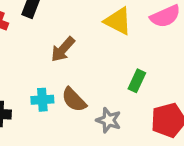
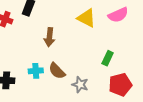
brown arrow: (63, 49) -> (50, 37), turned -36
green rectangle: (137, 81) -> (108, 58), moved

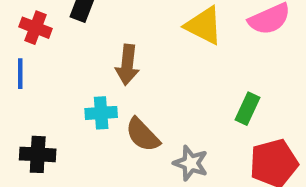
cyan cross: (36, 71) -> (101, 113), moved

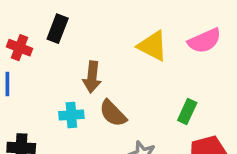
brown semicircle: (143, 135) -> (113, 113), moved

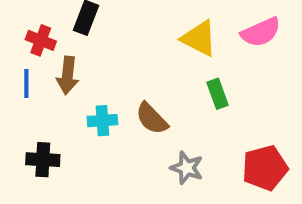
brown arrow: (92, 77) -> (68, 75), moved
green rectangle: (187, 112) -> (218, 94), moved, turned -45

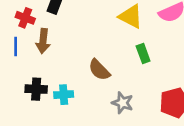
cyan cross: (102, 121) -> (64, 95), moved
black cross: (43, 160) -> (36, 89), moved

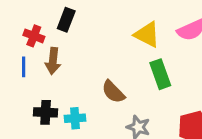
green rectangle: (143, 53) -> (160, 74), size x1.4

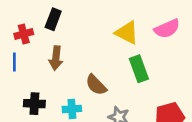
red cross: (34, 36) -> (24, 34), turned -36
brown arrow: (53, 61) -> (56, 58), moved
cyan cross: (75, 118) -> (72, 109), moved

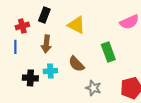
yellow triangle: (127, 33) -> (76, 25), moved
cyan cross: (72, 109) -> (50, 71), moved

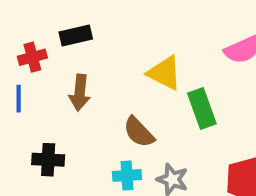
black rectangle: (44, 15) -> (76, 35), turned 56
yellow triangle: (76, 25) -> (164, 73), moved
cyan cross: (50, 71) -> (127, 175), moved

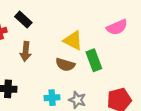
black rectangle: (76, 35) -> (23, 20), turned 56
brown semicircle: (139, 132) -> (65, 65), moved, turned -30

